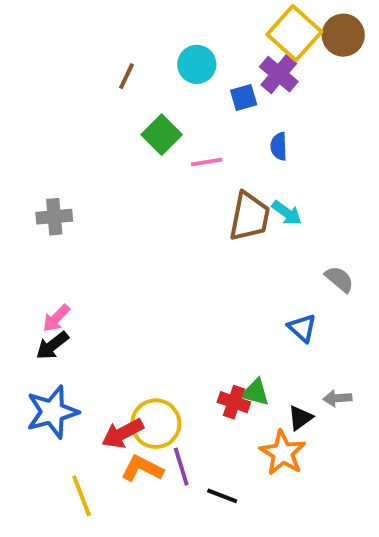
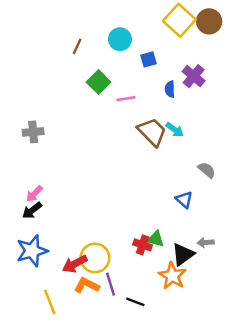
purple cross: (279, 74) -> (194, 76), moved
brown trapezoid: (249, 217) -> (152, 132), turned -56
black triangle: (300, 418) -> (183, 254), size x1.5

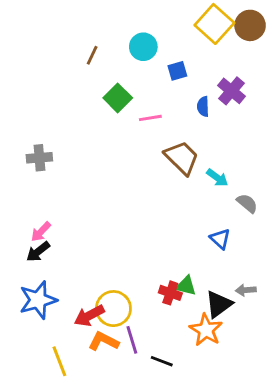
cyan arrow: (175, 130) -> (217, 178), moved

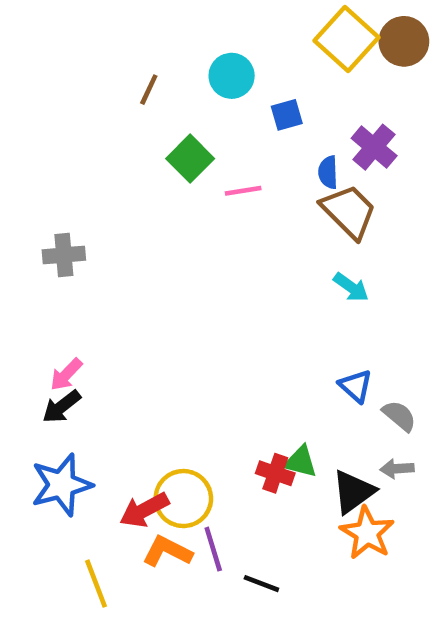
brown trapezoid: (182, 158) -> (349, 211), moved
gray semicircle: (247, 203) -> (399, 416), moved
orange star: (206, 330) -> (367, 533), moved

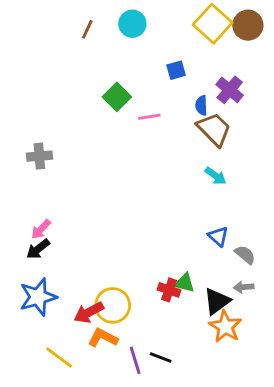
cyan circle: (232, 76) -> (132, 24), moved
brown line: (149, 90) -> (87, 29), moved
purple line: (213, 549) -> (135, 360), moved
yellow line: (96, 584) -> (59, 358), turned -32

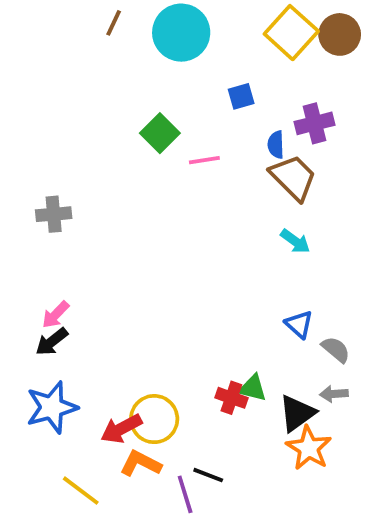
cyan circle: (132, 24) -> (181, 33), size x1.5
brown line: (87, 29) -> (114, 23), moved
purple cross: (230, 90) -> (315, 123), turned 36
black line: (161, 358) -> (208, 475), moved

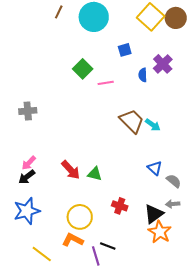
purple cross: (315, 123) -> (163, 64), turned -30
brown trapezoid: (293, 177) -> (132, 121), moved
green triangle: (253, 388) -> (95, 174), moved
red arrow: (121, 429) -> (71, 170), moved, turned -105

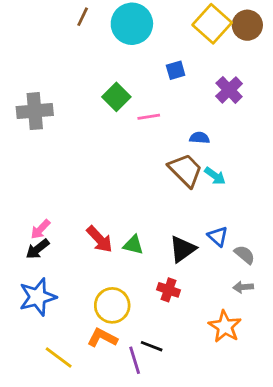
blue semicircle: (143, 75) -> (199, 138), moved, turned 96
gray cross: (28, 111) -> (35, 111), moved, size x1.4
black triangle: (154, 214) -> (183, 249), moved

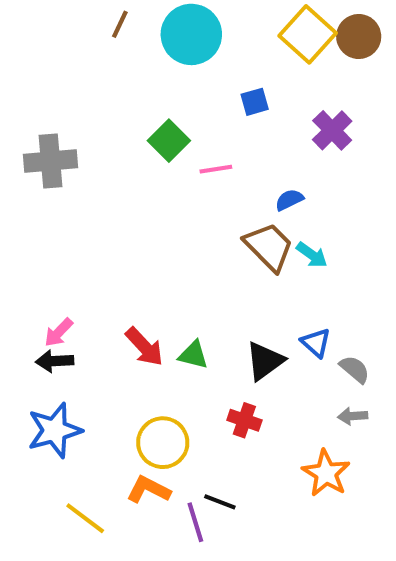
blue semicircle: (199, 138) -> (289, 200), turned -30
black arrow: (38, 249) -> (55, 361), turned 35

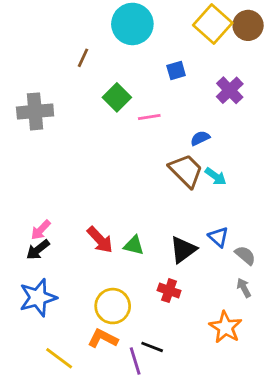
brown line: (120, 24) -> (83, 58), moved
black arrow: (55, 361) -> (38, 250), turned -35
gray arrow: (353, 416) -> (244, 288), turned 66

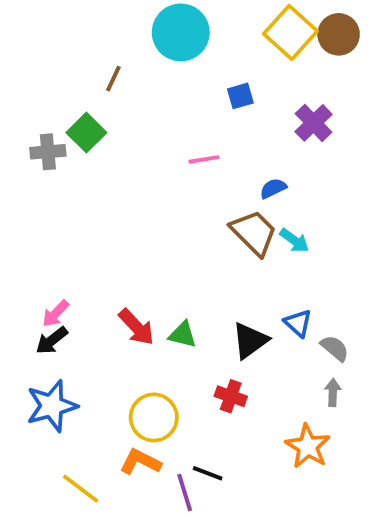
green square: (117, 97) -> (86, 133), moved
gray cross: (35, 111) -> (48, 152), size x0.7
gray arrow: (244, 288) -> (333, 392), turned 30

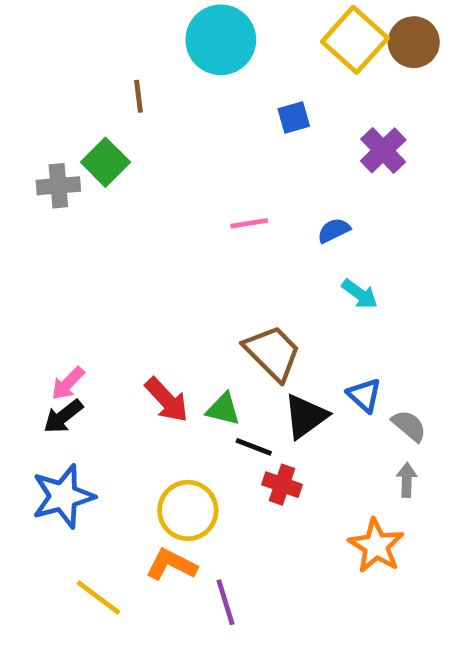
brown line: (113, 79) -> (138, 96), turned -32
pink line: (204, 159) -> (249, 223), moved
brown trapezoid: (254, 233) -> (273, 353), moved
black line: (208, 473) -> (254, 447), moved

